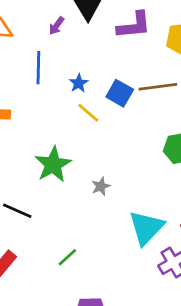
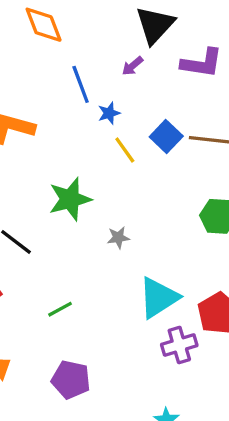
purple arrow: (57, 26) -> (132, 66), moved
blue line: (38, 68) -> (81, 84), turned -36
blue star: (79, 83) -> (109, 113), moved

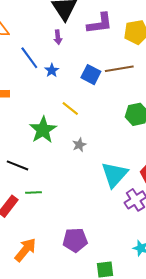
purple arrow: (132, 66) -> (58, 37), turned -40
yellow line: (125, 150) -> (70, 109), moved
green line: (60, 309) -> (34, 192), moved, turned 42

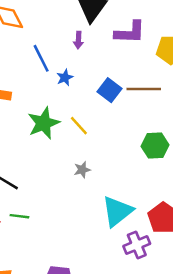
green star: (43, 130) -> (44, 123), moved

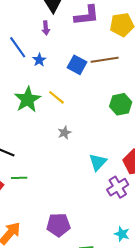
cyan triangle: (117, 211) -> (98, 162), size x0.7

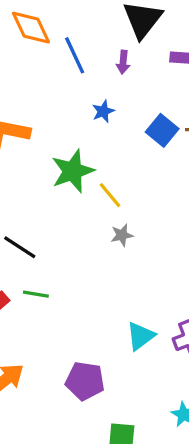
blue line: (18, 47) -> (75, 55), moved
yellow line: (56, 97) -> (110, 195), moved
cyan triangle: (98, 162) -> (141, 336), moved

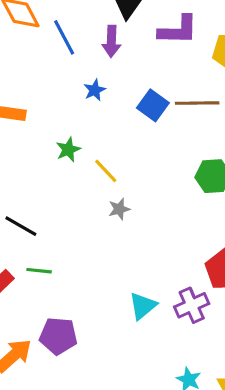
purple arrow: (123, 62) -> (111, 41), size x1.4
green star: (73, 171) -> (68, 150), size x0.6
purple pentagon: (85, 381) -> (58, 336), moved

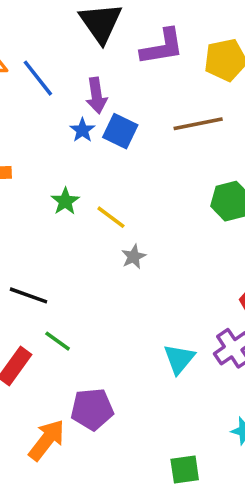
purple arrow: (111, 41) -> (96, 95), moved
blue square: (153, 105) -> (120, 131), moved
green line: (39, 271) -> (58, 341), turned 40

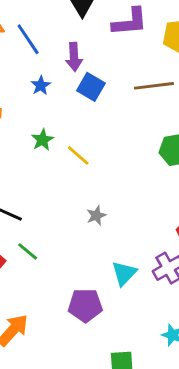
blue star: (82, 130) -> (41, 85), moved
gray star: (134, 257) -> (96, 215), moved
purple pentagon: (92, 409) -> (85, 305), moved

